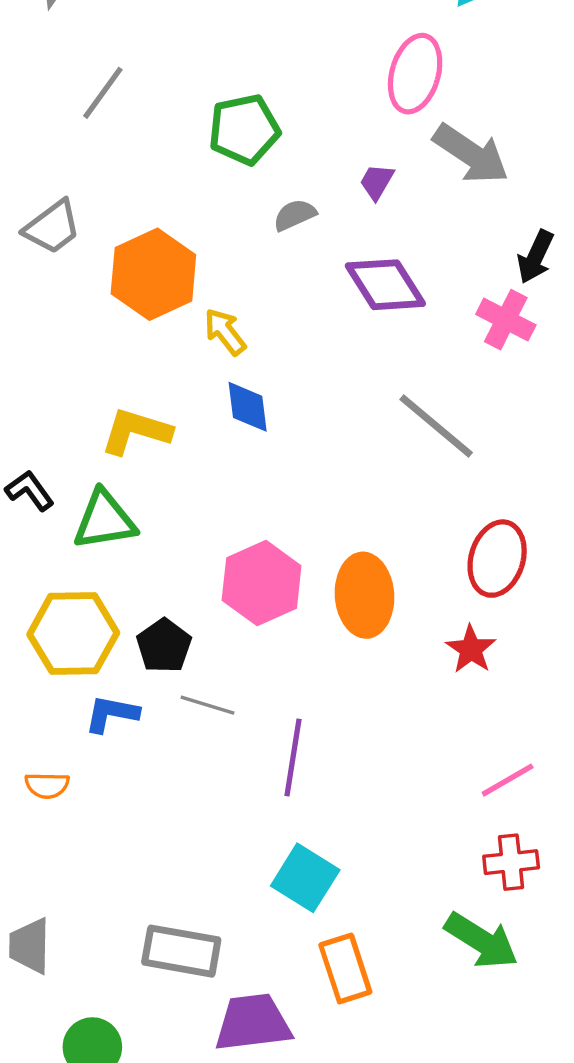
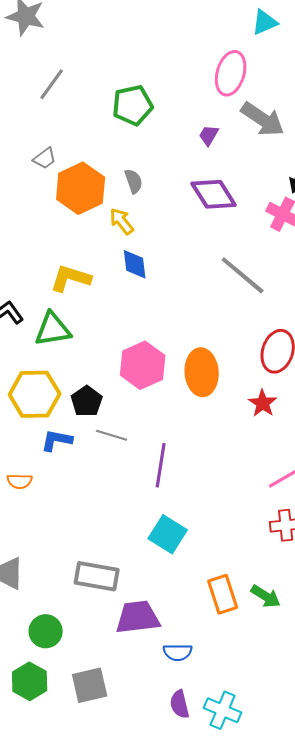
gray semicircle: (295, 215) -> (134, 181), moved, turned 95
gray trapezoid: (52, 227) -> (45, 158), moved, size x0.7
green arrow: (481, 941) -> (266, 596), moved, size x0.7
orange rectangle: (345, 969) -> (223, 594), moved

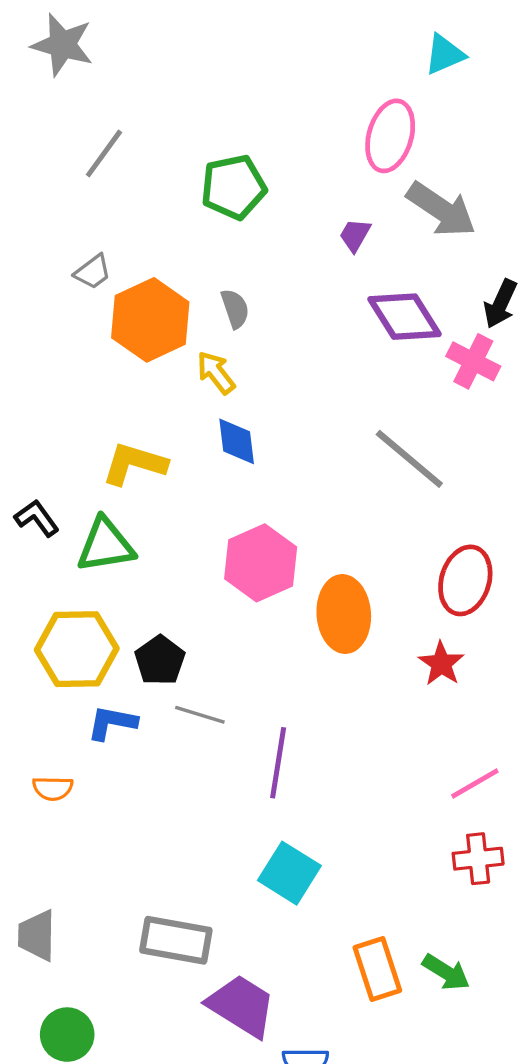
purple diamond: (214, 194) -> (405, 317), moved
pink hexagon: (143, 365) -> (261, 563), moved
purple trapezoid: (138, 617) -> (241, 1006), turned 39
green circle: (46, 631) -> (67, 1035), moved

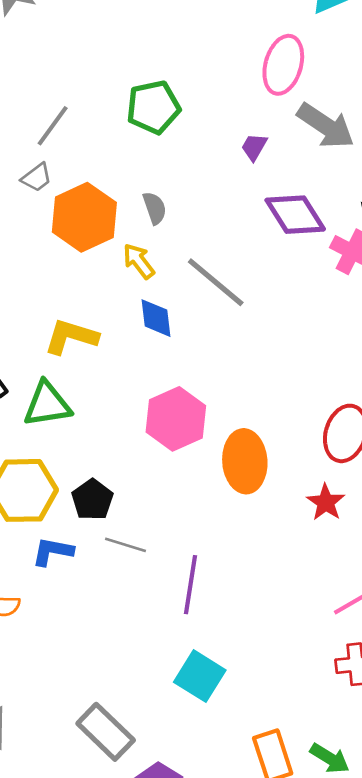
gray line: (104, 154) -> (53, 126), moved
gray line: (409, 459) -> (216, 282), moved
gray rectangle: (176, 940) -> (106, 732), turned 34

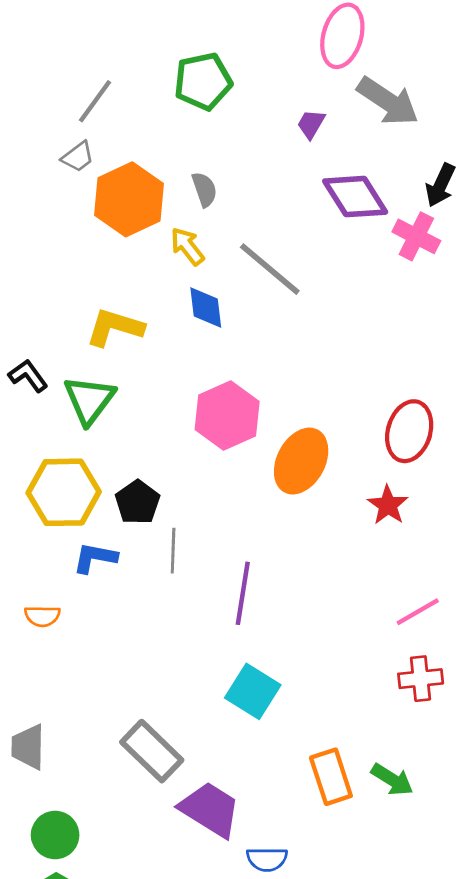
green triangle: (47, 404) -> (89, 400), turned -44
orange ellipse: (245, 461) -> (301, 461), turned 32
gray line: (125, 545) -> (173, 551), turned 75

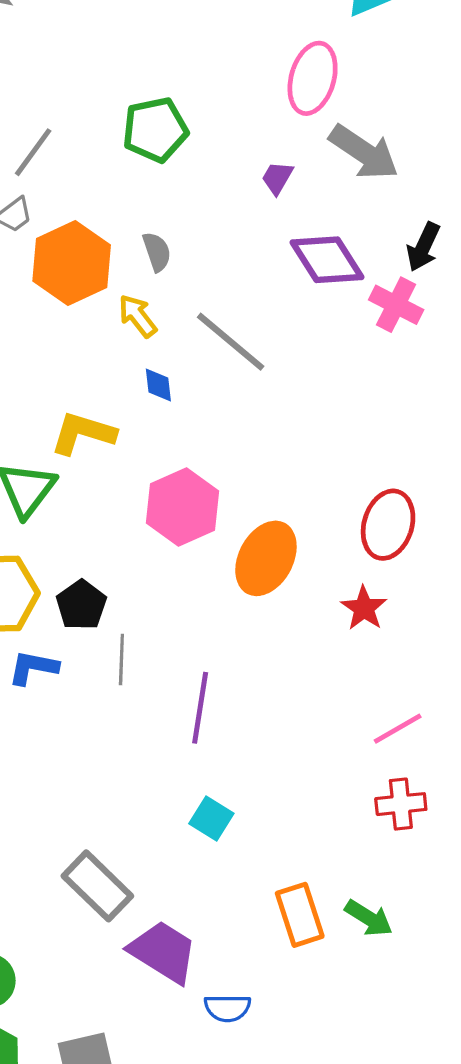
blue diamond: (206, 307) -> (158, 385), size x0.7
yellow L-shape: (115, 327) -> (83, 433), moved
cyan square: (253, 691) -> (211, 819), size x0.7

